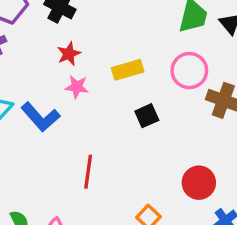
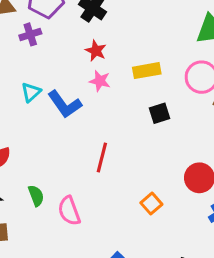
red star: (69, 54) -> (96, 51), turned -30

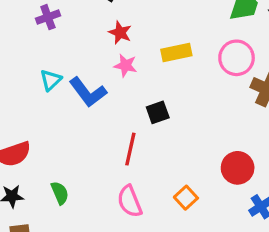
black square: (159, 113) -> (158, 112), moved
pink semicircle: (69, 211) -> (130, 201), moved

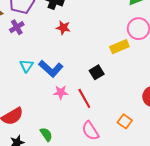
yellow rectangle: (176, 53) -> (119, 47), moved
pink star: (126, 65) -> (61, 92), moved
red line: (130, 149) -> (84, 98), turned -30

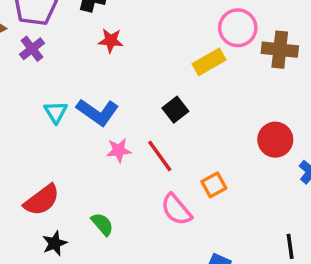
orange square: (125, 121) -> (214, 185), moved, turned 32

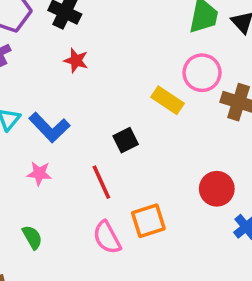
yellow rectangle: (209, 62) -> (167, 100), turned 52
pink star: (119, 150) -> (39, 173), moved
orange square: (214, 185) -> (148, 221), size x1.4

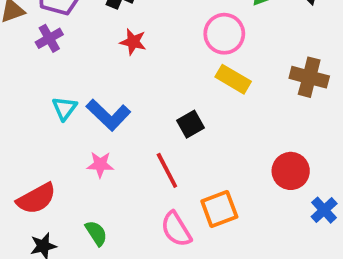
pink circle: (202, 73) -> (224, 34), moved

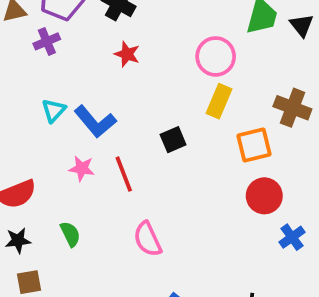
yellow rectangle: (233, 79) -> (219, 101), turned 76
red line: (167, 170) -> (124, 174), moved
orange square: (219, 209) -> (254, 145), moved

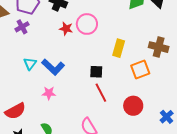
pink circle: (216, 56) -> (87, 24), moved
black square: (173, 140) -> (96, 72), turned 32
red line: (124, 174) -> (101, 93), moved
red circle: (264, 196) -> (133, 106), moved

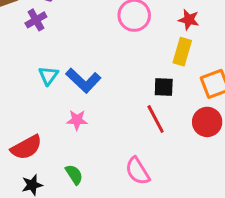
red star: (66, 29) -> (189, 20), moved
black square: (96, 72) -> (164, 87), moved
red circle: (133, 106) -> (207, 122), moved

